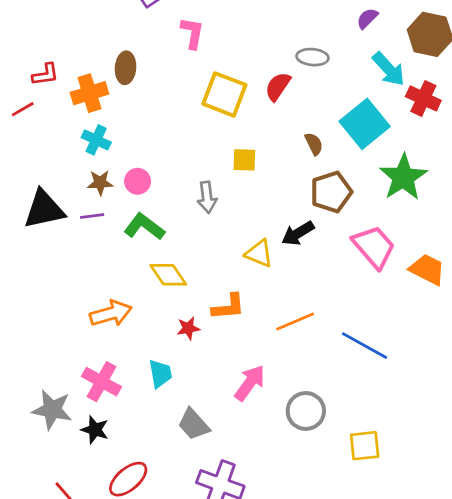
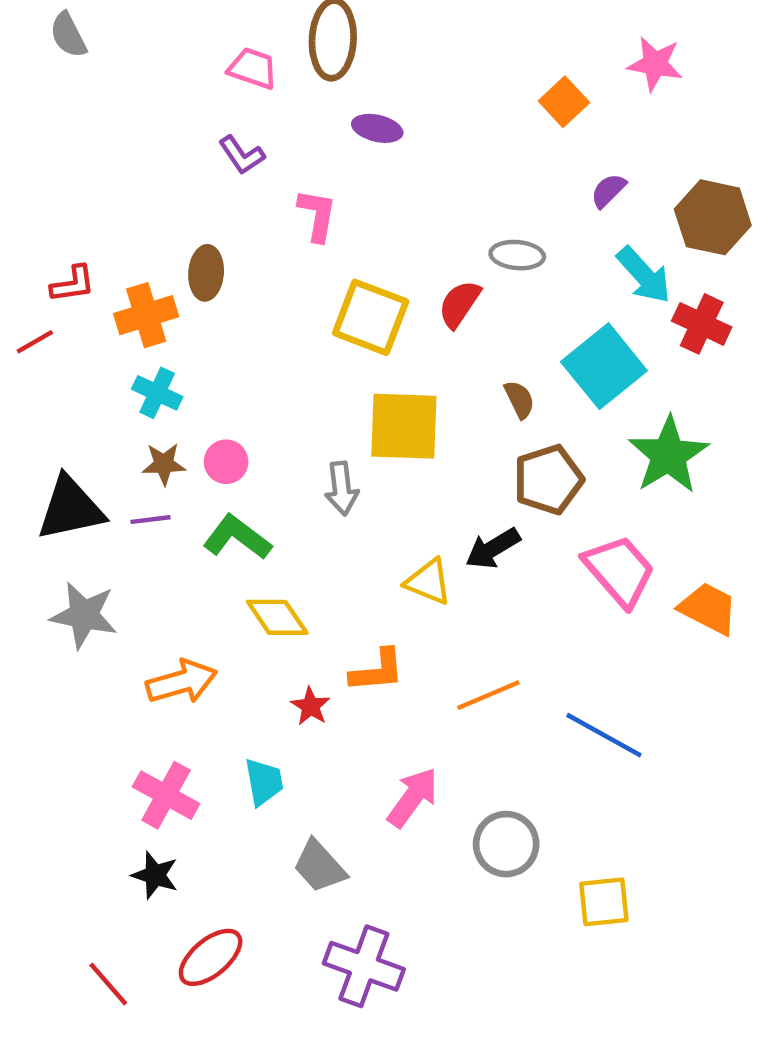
yellow square: (244, 160) -> (404, 426), size x1.8
red star: (188, 328) -> (311, 706), turned -30
gray star: (52, 410) -> (84, 615), moved

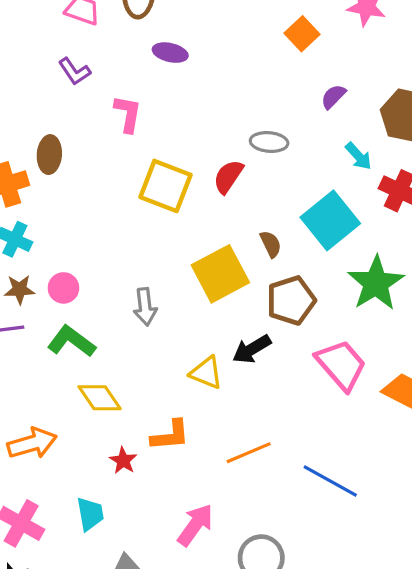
cyan arrow: (644, 275) -> (358, 156), size x0.7
yellow square: (404, 426) -> (220, 274), moved, turned -30

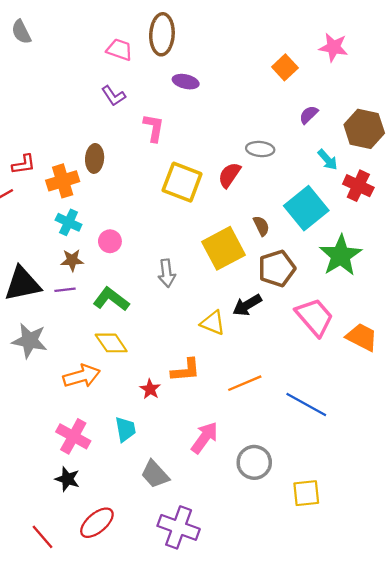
pink circle: (63, 288) -> (110, 241), moved
yellow diamond: (100, 398) -> (111, 343), moved

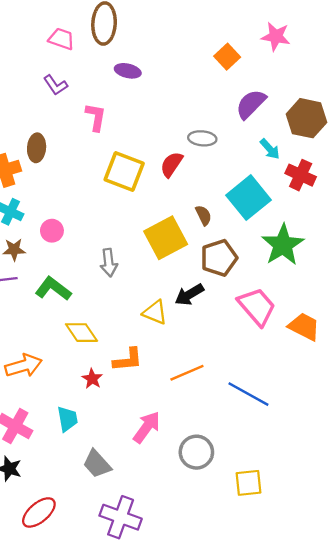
purple semicircle: (309, 115) -> (251, 104), size x1.6
yellow diamond: (111, 343) -> (82, 333), moved

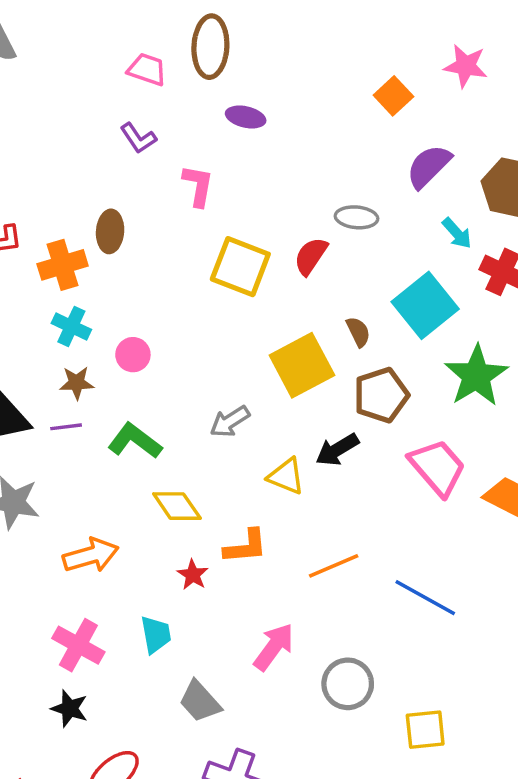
gray arrow: (109, 263) -> (230, 422), moved, turned 64

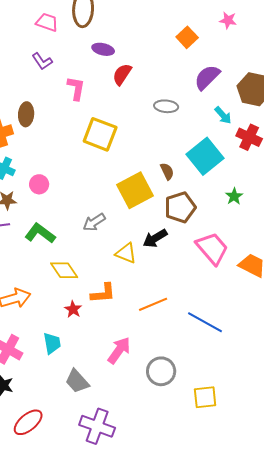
pink star: (466, 66) -> (228, 20), size x0.7
red semicircle: (311, 256) -> (122, 74), moved
green star: (476, 376) -> (234, 196), size x0.5

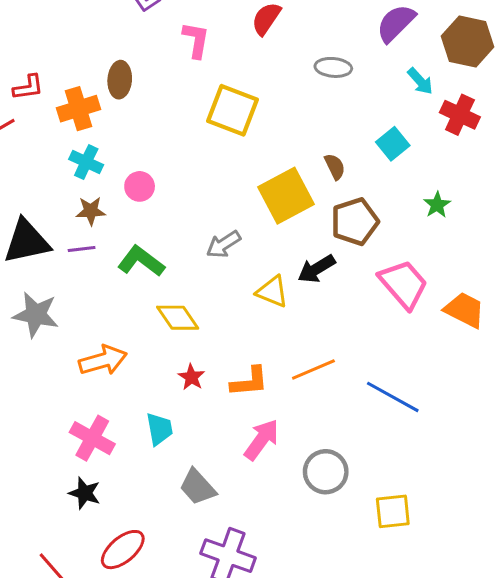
cyan square: (205, 156) -> (393, 144), size x0.6
orange L-shape: (103, 293) -> (249, 382), moved

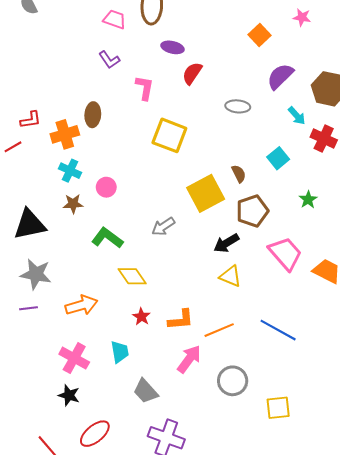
purple line: (82, 249) -> (29, 308), moved
yellow triangle: (272, 292) -> (231, 276), moved
orange line: (313, 370) -> (219, 330), moved

